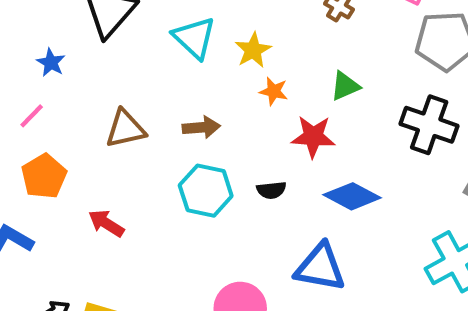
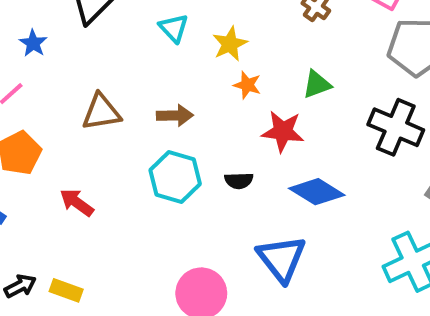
cyan triangle: (194, 38) -> (174, 28), size x0.7
blue triangle: (320, 267) -> (281, 259), turned 38

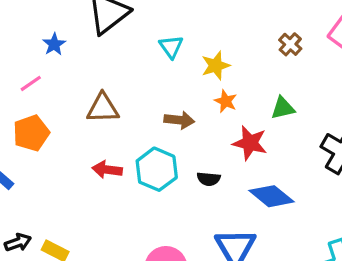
brown arrow: (175, 115) -> (179, 120), moved
red arrow: (77, 202) -> (107, 170), moved, turned -36

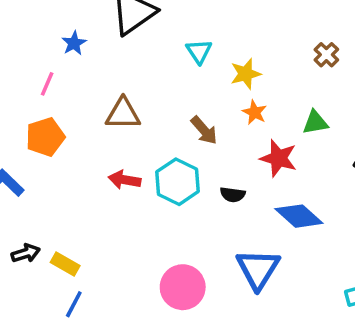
pink line: (31, 83) -> (47, 84), turned -35
brown arrow: (179, 120) -> (204, 130), turned 40

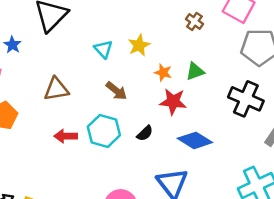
cyan triangle: (199, 51) -> (103, 49), moved
orange star: (255, 112) -> (163, 73), moved
black semicircle: (233, 195) -> (145, 133), turned -42

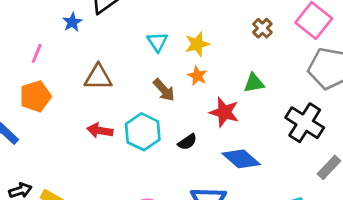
blue star: (12, 45) -> (72, 22), moved
orange star: (163, 73) -> (197, 76), moved

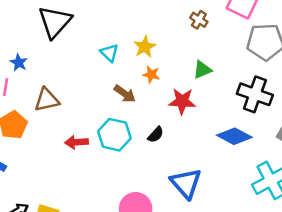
blue star: (72, 22) -> (19, 63), moved
brown triangle: (98, 77) -> (47, 100), moved
blue diamond: (241, 159) -> (234, 136), moved

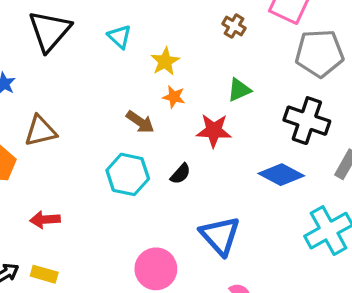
cyan triangle: (109, 53) -> (120, 37), moved
red arrow: (76, 142) -> (45, 220), moved

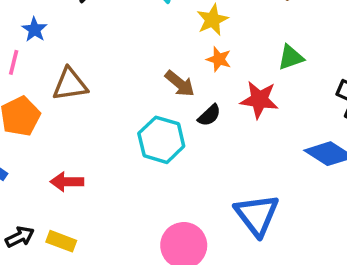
black semicircle: (180, 174) -> (209, 115), moved

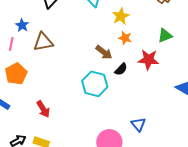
brown triangle: (70, 84) -> (43, 42), moved
red arrow: (67, 182) -> (43, 109), turned -120
blue triangle: (257, 215) -> (138, 124), moved, size x0.6

